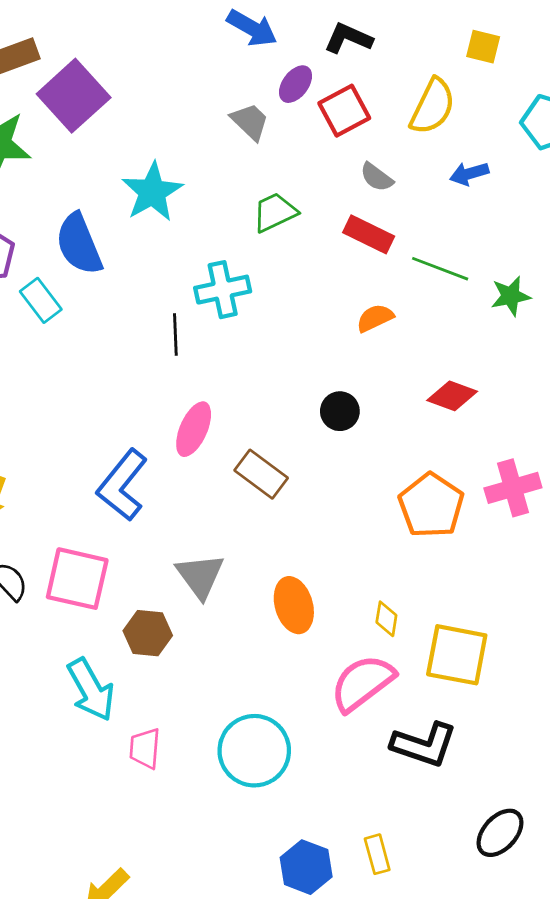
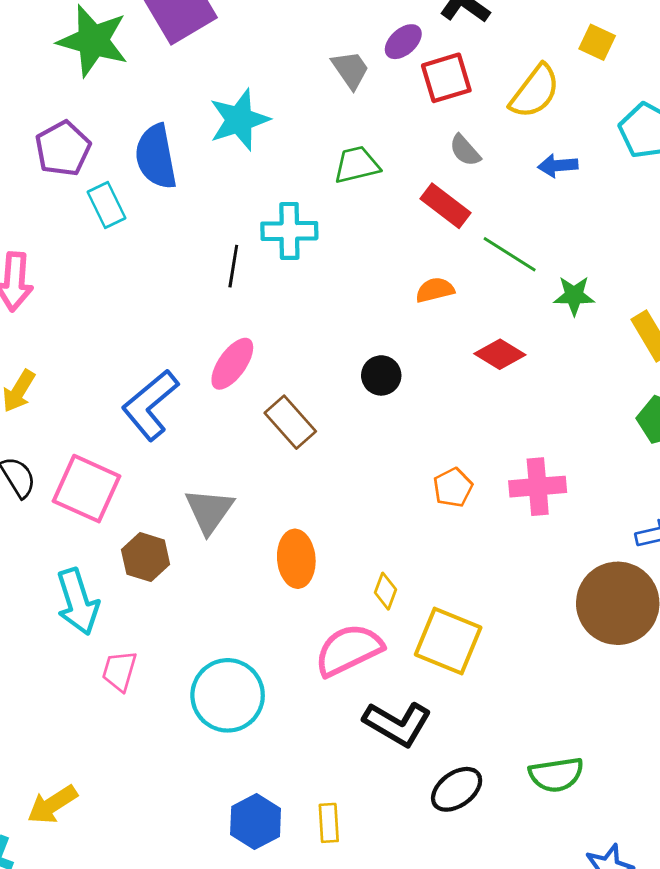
red diamond: (452, 396) -> (500, 354), moved
orange pentagon: (431, 505) -> (453, 487), size x0.6
black ellipse: (500, 833) -> (457, 789), moved

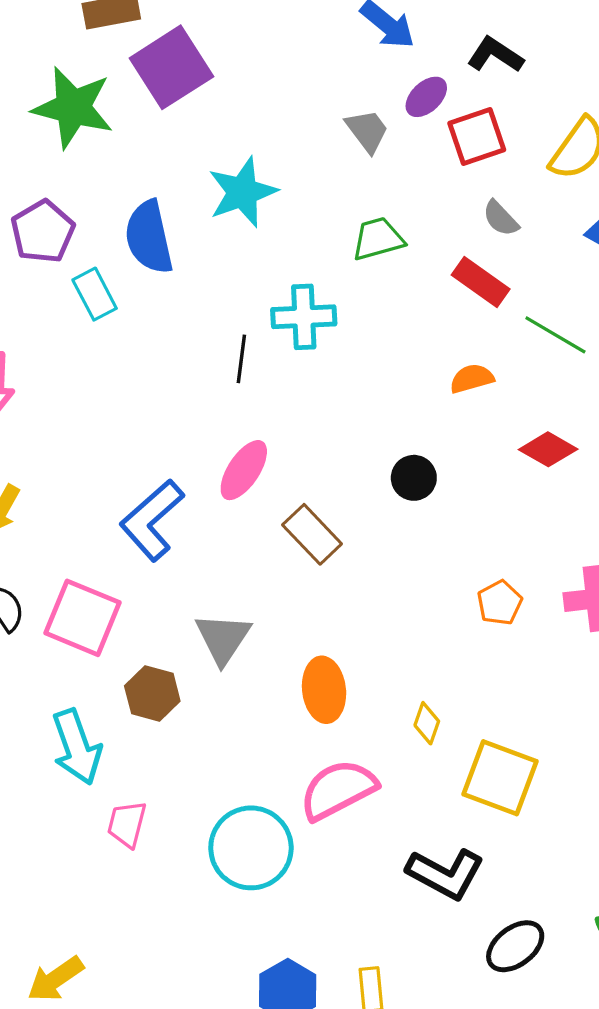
pink semicircle: (349, 650) -> (338, 790), moved

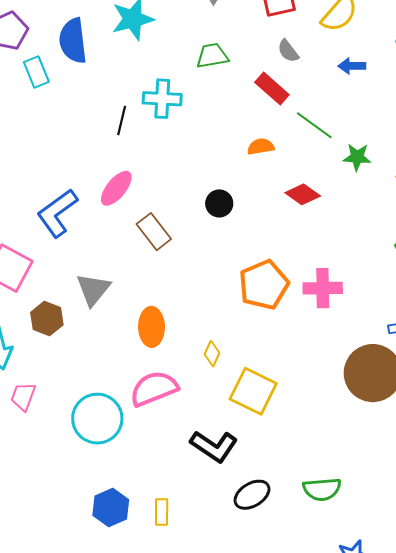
orange pentagon: (500, 603) -> (264, 285), size x1.8

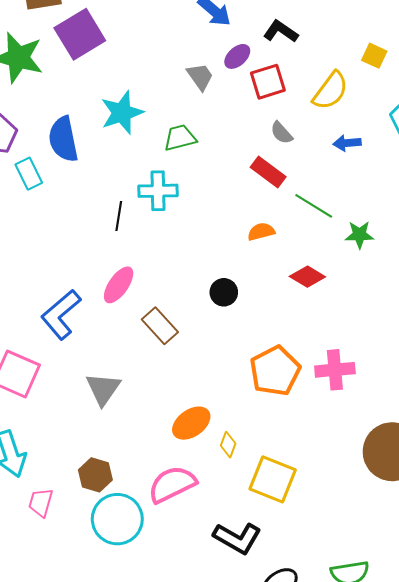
green trapezoid: (212, 56) -> (180, 138), moved
brown hexagon: (47, 319) -> (95, 475), moved
orange ellipse: (152, 327) -> (191, 423), moved, turned 60

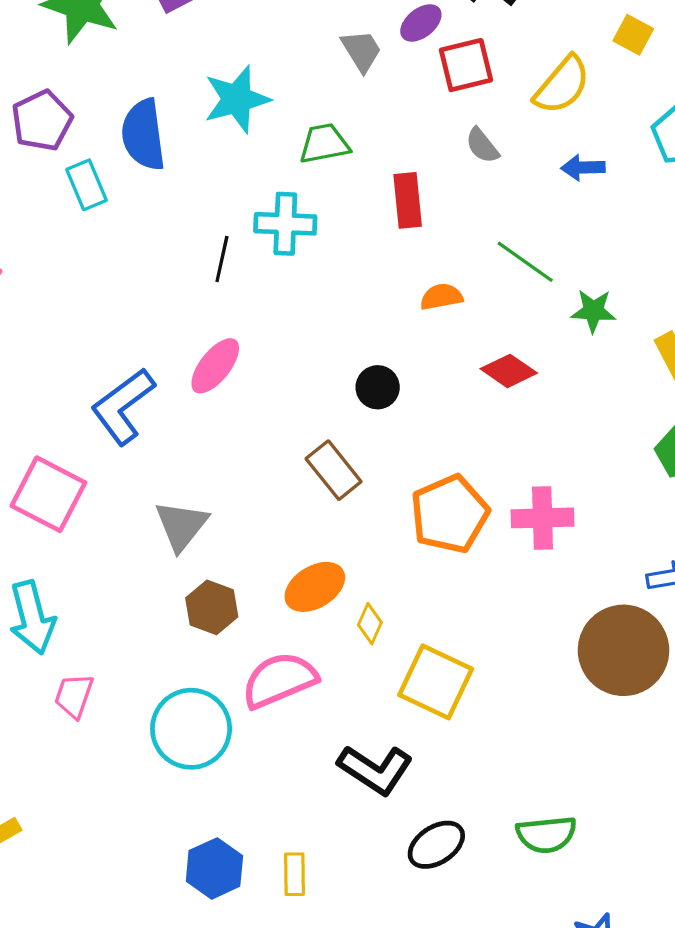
red rectangle: (268, 172) -> (408, 200), moved, turned 44
brown rectangle: (160, 326) -> (334, 470), moved
brown hexagon: (95, 475) -> (212, 607), moved

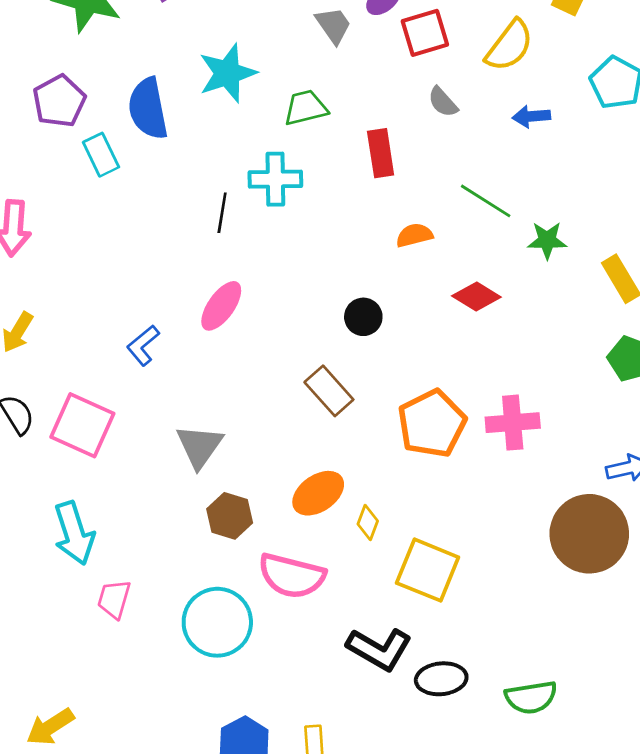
blue L-shape: (123, 406) -> (143, 345), size x0.6
pink semicircle: (279, 680) -> (292, 576), turned -140
black ellipse: (436, 845) -> (441, 679), moved, turned 30

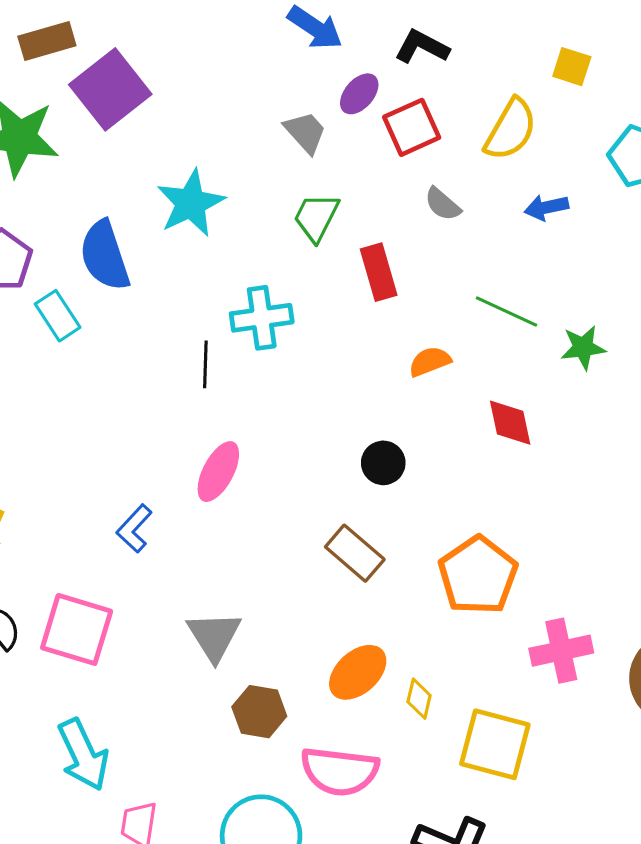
green trapezoid: (306, 108) -> (316, 217), moved, turned -42
red diamond: (476, 297) -> (510, 423), turned 54
pink cross: (513, 423) -> (561, 651), moved

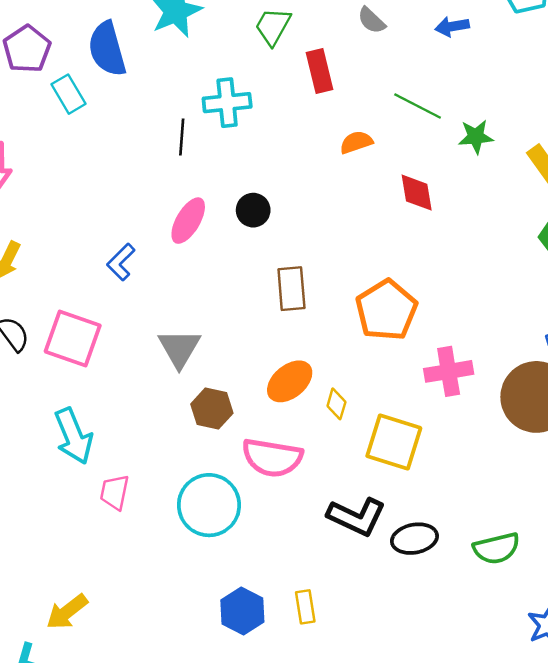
black circle: (383, 463) -> (253, 210), moved
brown rectangle: (355, 553) -> (291, 289), turned 42

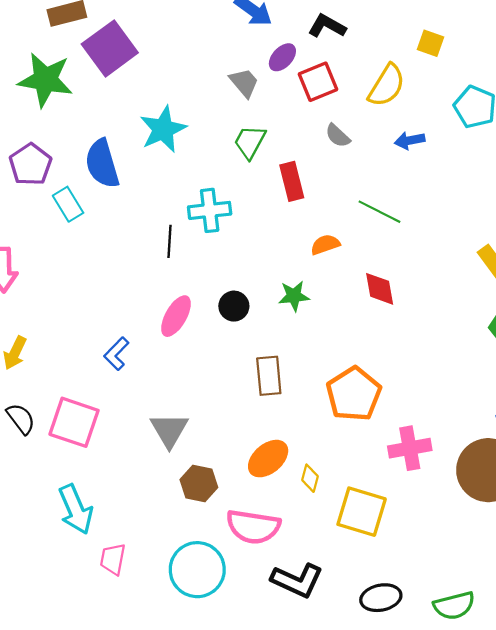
green star: (476, 137) -> (294, 296), moved
black L-shape: (357, 517) -> (297, 580), moved

